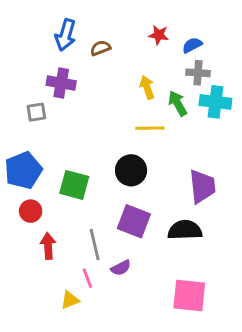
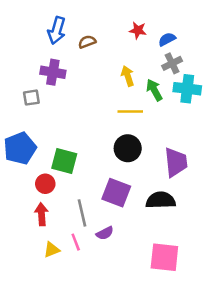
gray cross: (198, 73) -> (172, 63), turned -30
black circle: (131, 170) -> (128, 148), moved
red circle: (31, 211) -> (45, 184), moved
yellow triangle: (70, 300) -> (52, 250), moved

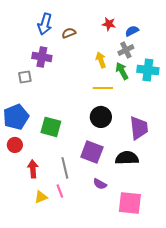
gray cross: (172, 63) -> (126, 50), moved
red circle: (45, 184) -> (15, 145), moved
purple semicircle: (105, 233) -> (100, 184), moved, turned 56

